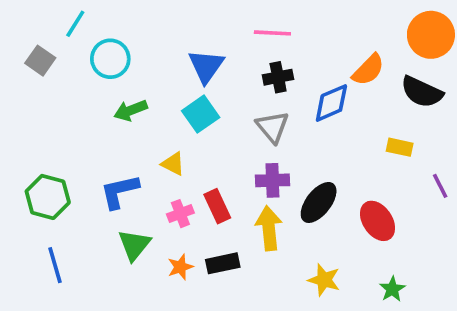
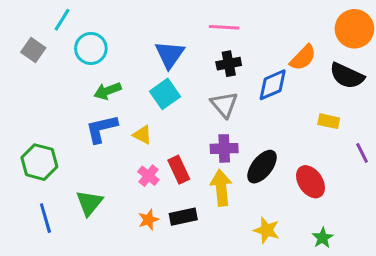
blue L-shape: (120, 191) -> (101, 129), moved
pink cross: (180, 214) -> (148, 176), turned -30
green triangle: (134, 245) -> (89, 203), moved

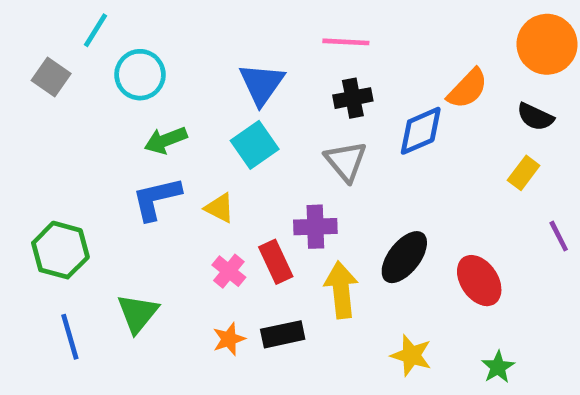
black semicircle: (347, 76) -> (535, 117), size x0.7
yellow rectangle: (329, 121) -> (524, 173), moved, turned -65
purple cross: (224, 148) -> (315, 227), moved

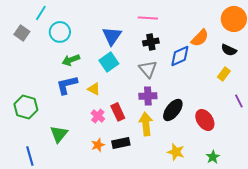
purple cross: (315, 227) -> (148, 96), moved
blue line: (70, 337) -> (30, 156), moved

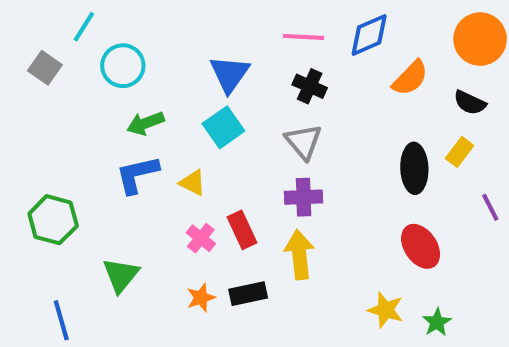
black cross: (151, 42) -> (310, 86), turned 35
blue diamond: (180, 56) -> (369, 35), moved
black ellipse: (173, 110) -> (414, 168), moved, turned -40
yellow star: (176, 152) -> (386, 310), moved

